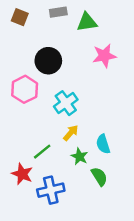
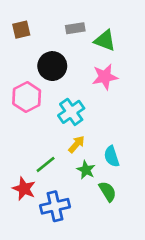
gray rectangle: (58, 12) -> (75, 28), moved
brown square: (20, 17) -> (21, 30), moved, turned -35
green triangle: (87, 22) -> (105, 40), moved, turned 30
pink star: (104, 56) -> (105, 77), moved

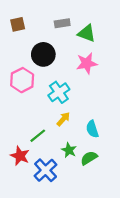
green star: (86, 170) -> (69, 150), moved
green semicircle: (108, 191) -> (89, 158), turned -90
blue cross: (55, 206) -> (46, 170), turned -30

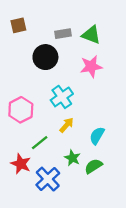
gray rectangle: (62, 23) -> (63, 34), moved
pink hexagon: (22, 80) -> (21, 110), moved
cyan semicircle: (92, 129) -> (97, 136), turned 48

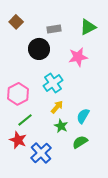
brown square: (18, 25) -> (16, 22), turned -32
green triangle: (91, 35) -> (88, 27), moved, turned -48
green line: (40, 143) -> (25, 120), moved
green star: (72, 158) -> (61, 126), moved

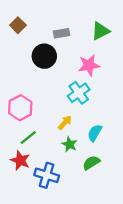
cyan cross: (53, 83) -> (79, 93), moved
blue cross: (41, 153) -> (47, 175), turned -30

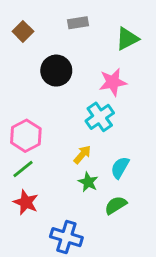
gray rectangle: (62, 33) -> (78, 23), moved
green line: (28, 137) -> (23, 169), moved
blue cross: (47, 175) -> (66, 237), moved

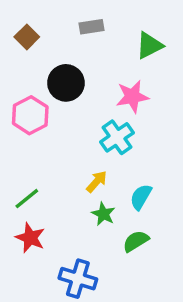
pink hexagon: (26, 136) -> (30, 115), moved

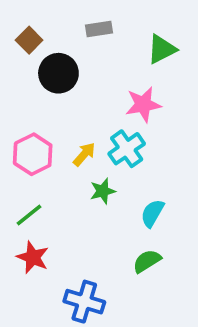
black circle: (66, 83) -> (58, 73), moved
pink hexagon: (30, 115) -> (33, 154), moved
yellow arrow: (97, 182) -> (84, 154), moved
green star: (103, 214) -> (103, 191), moved, turned 30

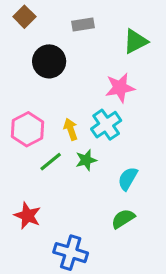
brown square: (29, 40) -> (24, 17), moved
yellow arrow: (84, 154) -> (71, 129), turned -60
green line: (29, 215) -> (51, 162), moved

